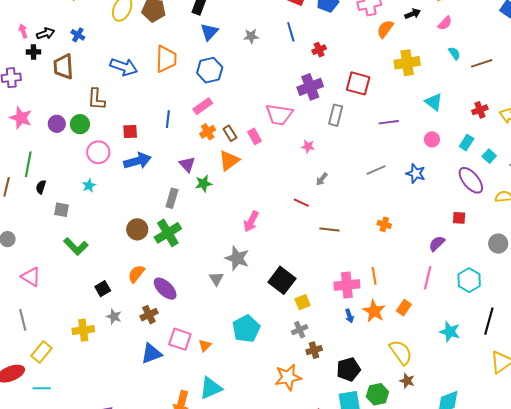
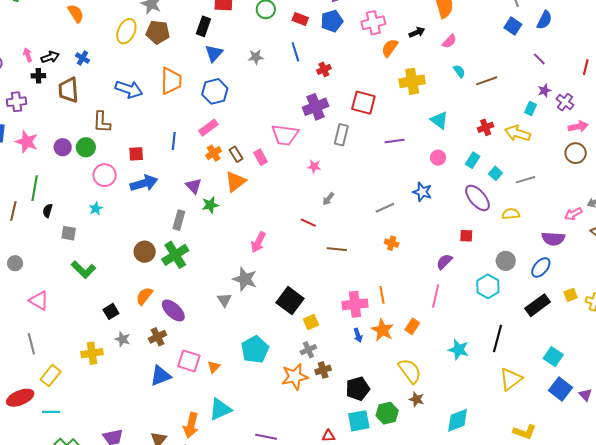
gray line: (376, 170) -> (385, 208), moved
cyan hexagon: (469, 280) -> (488, 286), moved
orange star: (288, 377) -> (295, 377), moved

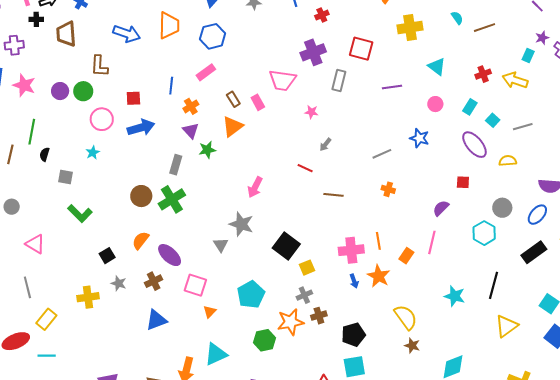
orange cross: (214, 153) -> (191, 106), moved
orange rectangle: (412, 326) -> (406, 256), moved
pink square: (189, 361) -> (195, 285), moved
green hexagon: (387, 413) -> (264, 340), moved

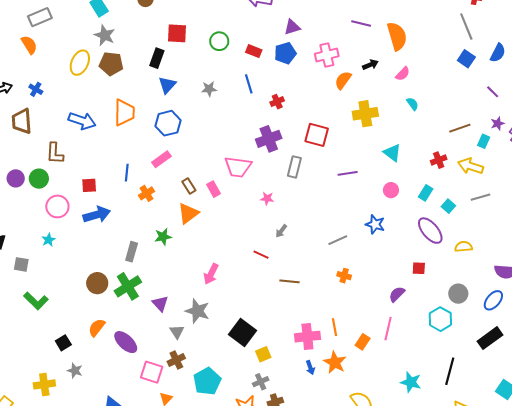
brown line: (485, 28) -> (460, 128), moved
gray line: (523, 127) -> (481, 197), moved
purple triangle: (191, 131) -> (160, 304), moved
brown cross: (154, 281) -> (176, 360), moved

